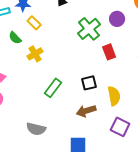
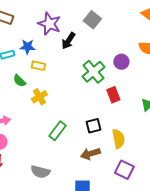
yellow rectangle: (34, 23) -> (38, 66), turned -32

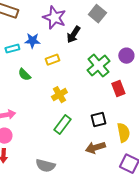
yellow rectangle: (38, 66) -> (52, 60), moved, turned -32
yellow cross: (39, 97) -> (59, 95), moved

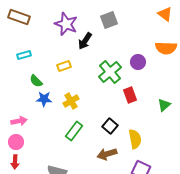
gray square: (97, 14) -> (109, 20), turned 30
blue star: (32, 41) -> (44, 99), moved
black square: (98, 120) -> (110, 126), turned -35

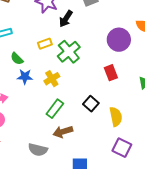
purple circle: (138, 62) -> (119, 40), size x1.5
green cross: (110, 72) -> (69, 52), moved
brown arrow: (107, 154) -> (63, 132), moved

